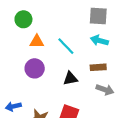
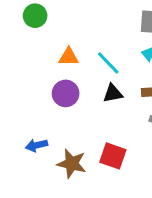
green circle: (23, 19) -> (35, 16), moved
black triangle: (70, 78) -> (113, 93), moved

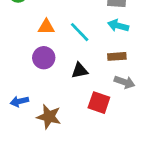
black triangle: (113, 93) -> (80, 71), moved
red square: (113, 156) -> (99, 103), moved

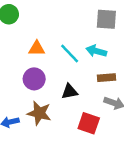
cyan arrow: (118, 26) -> (96, 51), moved
brown star: (49, 117) -> (39, 113), moved

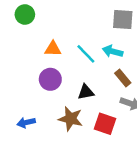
brown rectangle: (106, 78) -> (123, 78), turned 54
brown star: (39, 113) -> (71, 119), moved

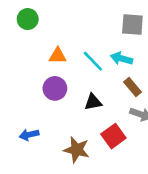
brown star: (71, 119) -> (77, 150), moved
red square: (105, 124) -> (113, 136), turned 35

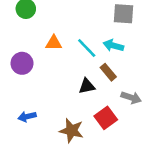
brown rectangle: (132, 87) -> (108, 72), moved
purple circle: (55, 88) -> (22, 63), moved

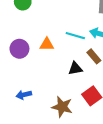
orange triangle: (54, 43) -> (47, 44), moved
cyan line: (87, 48) -> (75, 36), turned -30

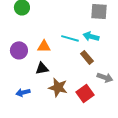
black triangle: (75, 68) -> (42, 68), moved
brown star: (62, 107) -> (58, 87), moved

